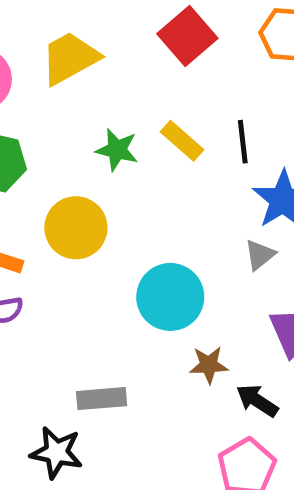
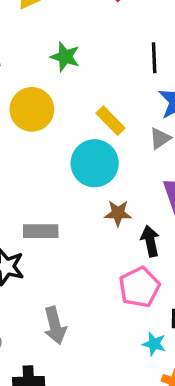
yellow rectangle: (182, 141) -> (111, 121), moved
black arrow: (257, 401) -> (150, 241), turned 40

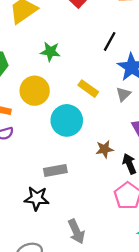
black line: (154, 58) -> (110, 41), turned 42
cyan circle: (95, 163) -> (67, 120), moved

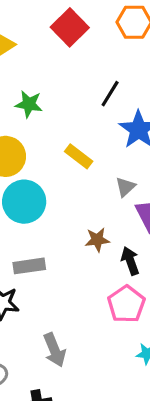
gray triangle: (123, 94) -> (125, 187), moved
cyan circle: (67, 120) -> (24, 202), moved

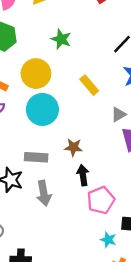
brown star: (97, 240) -> (73, 147), moved
black arrow: (130, 261) -> (83, 175), moved
gray arrow: (54, 350) -> (44, 193), moved

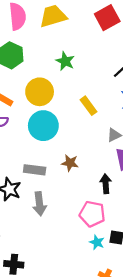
black arrow: (83, 175) -> (106, 184), moved
pink pentagon: (101, 200) -> (92, 214), turned 30
cyan star: (108, 240) -> (97, 242), moved

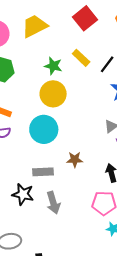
yellow circle: (40, 92) -> (53, 94), moved
yellow rectangle: (88, 106) -> (81, 58), moved

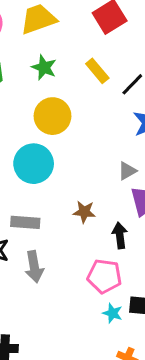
green star: (53, 66) -> (44, 67), moved
brown star: (75, 160) -> (84, 212), moved

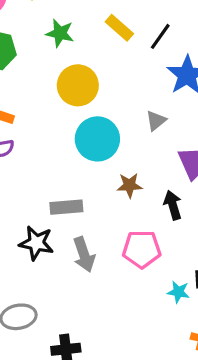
cyan circle: (34, 164) -> (97, 139), moved
gray triangle: (127, 171) -> (156, 121), moved
pink pentagon: (104, 276) -> (142, 249), moved

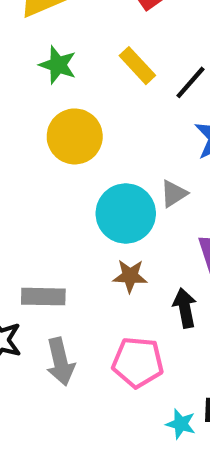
cyan circle: (97, 139) -> (126, 213), moved

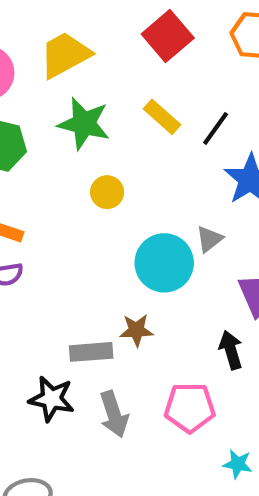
green star: (58, 65) -> (84, 124), size x1.4
yellow circle: (75, 136) -> (107, 192), size x0.6
brown star: (130, 276) -> (136, 330), moved

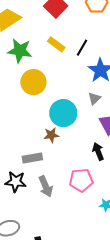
yellow circle: (107, 192) -> (33, 82), size x1.6
gray triangle: (209, 239) -> (94, 98), moved
brown star: (136, 330) -> (51, 135), moved

